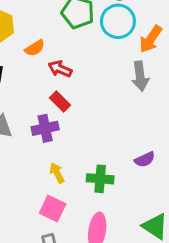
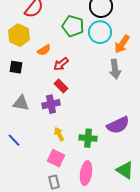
red arrow: (60, 69) -> (61, 64), turned -63
purple semicircle: (145, 159) -> (118, 125), size x1.6

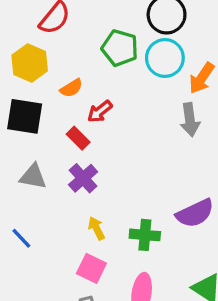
black square: (16, 67) -> (25, 116), size x1.6
red rectangle: (61, 86) -> (78, 138), moved
purple cross: (51, 104) -> (83, 178), turned -30

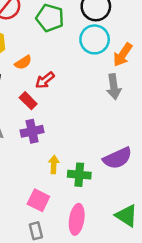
green pentagon: (120, 48) -> (50, 18), moved
purple cross: (83, 178) -> (32, 131), turned 30
yellow arrow: (96, 228) -> (54, 164), moved, turned 30

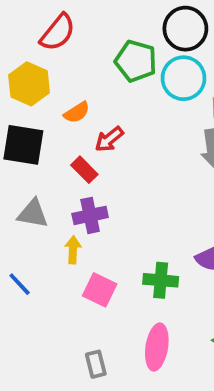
green pentagon: (50, 18) -> (136, 61), moved
yellow arrow: (54, 164) -> (73, 250), moved
pink square: (38, 200) -> (100, 290), moved

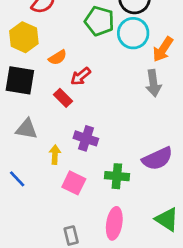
purple cross: (90, 215) -> (86, 138), moved, turned 30

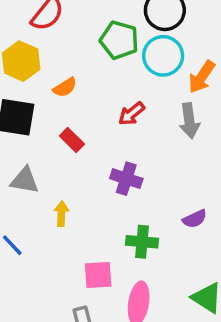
red arrow: (81, 76) -> (132, 114), moved
purple cross: (86, 138) -> (126, 179), moved
purple semicircle: (157, 159) -> (195, 219), size x0.6
pink square: (74, 183) -> (98, 275), moved, turned -30

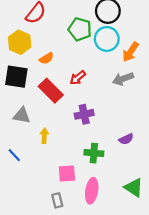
red arrow: (132, 114) -> (78, 78), moved
gray arrow: (189, 121) -> (123, 79), turned 78
red rectangle: (72, 140) -> (51, 91), size x1.6
purple cross: (126, 179) -> (84, 114), turned -30

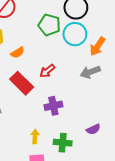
yellow arrow: (44, 136) -> (35, 136), moved

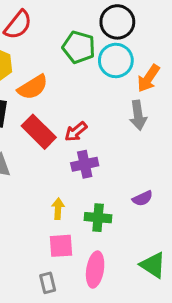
orange semicircle: (18, 53) -> (33, 87), size x1.5
red arrow: (47, 71) -> (76, 132), moved
gray arrow: (90, 72) -> (138, 115), turned -78

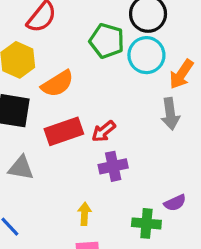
red rectangle: (39, 132) -> (64, 131), turned -64
green cross: (98, 218) -> (146, 223), moved

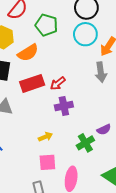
green pentagon: (107, 41) -> (46, 25), moved
yellow arrow: (85, 214) -> (45, 137), turned 64
green cross: (146, 223) -> (85, 143), turned -36

